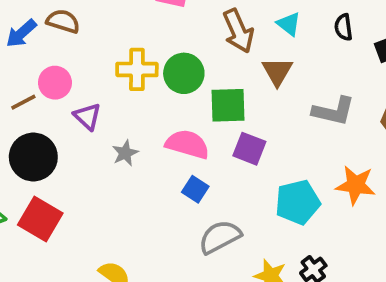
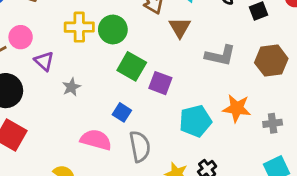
green square: (228, 105) -> (132, 66), moved, turned 32
pink semicircle: (187, 144) -> (96, 140), moved
gray semicircle: (220, 237) -> (140, 146), turned 108

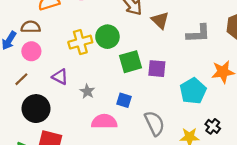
pink circle: (21, 37) -> (31, 51), moved
green square: (132, 66) -> (131, 62), turned -30
blue square: (122, 112) -> (124, 100), moved
pink semicircle: (96, 140) -> (104, 122), moved

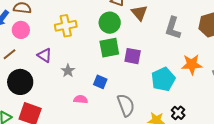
gray L-shape: (198, 34) -> (173, 28), turned 105
green circle: (107, 37) -> (110, 23), moved
pink semicircle: (104, 122) -> (81, 99), size x0.6

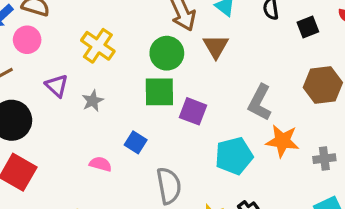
yellow cross: (66, 26) -> (98, 46), turned 35
gray L-shape: (173, 28) -> (260, 102), moved
gray star: (68, 71) -> (93, 101), moved

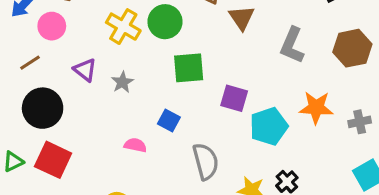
green circle: (167, 53) -> (165, 22), moved
gray L-shape: (260, 102) -> (292, 45), moved
purple square: (193, 111) -> (234, 98), moved

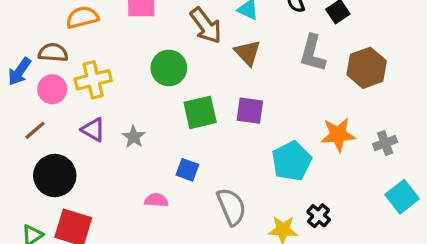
yellow cross: (123, 27) -> (93, 80), moved, turned -36
gray L-shape: (292, 45) -> (312, 53), moved
purple square: (234, 98) -> (250, 111), moved

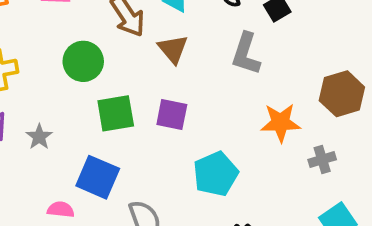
brown hexagon: (367, 68) -> (342, 94), moved
orange star: (338, 135) -> (281, 123), moved
blue square: (187, 170) -> (98, 177), size x1.6

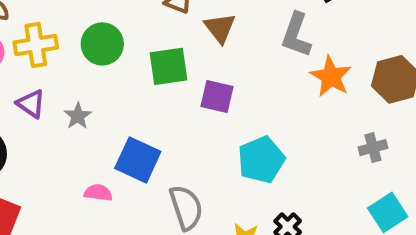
green circle: (83, 61) -> (102, 44), moved
green square: (116, 113) -> (169, 66), moved
orange star: (281, 123) -> (331, 77), moved, turned 30

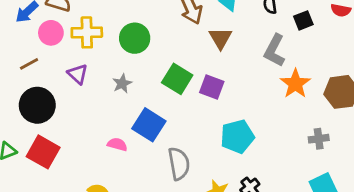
green square: (169, 66) -> (177, 79), moved, turned 32
gray star: (78, 116) -> (122, 84), moved

